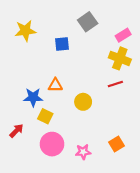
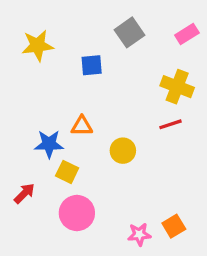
pink rectangle: (123, 35) -> (187, 34), moved
orange square: (116, 144) -> (174, 226), moved
pink star: (83, 152) -> (139, 234), moved

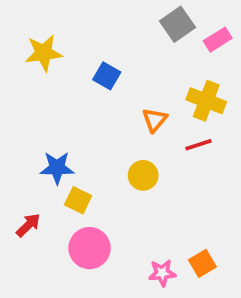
gray square: (129, 32) -> (178, 24), moved
blue square: (92, 65) -> (107, 76), turned 35
orange triangle: (82, 126) -> (155, 120), moved, turned -50

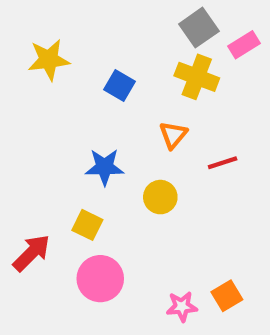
yellow cross: (206, 101) -> (197, 77), moved
blue star: (57, 168) -> (105, 167), moved
red arrow: (28, 225) -> (32, 253), size x1.4

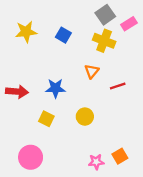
blue square: (120, 85) -> (63, 35), moved
yellow circle: (160, 197) -> (85, 117), moved
red arrow: (32, 253) -> (17, 92), moved, turned 50
pink circle: (100, 279) -> (31, 157), moved

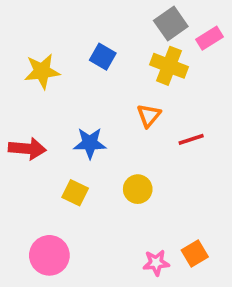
yellow star: (26, 32) -> (42, 71), moved

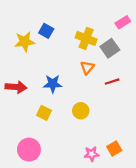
gray square: (171, 23) -> (110, 48), moved
blue square: (103, 57) -> (46, 31), moved
yellow cross: (169, 66) -> (86, 38), moved

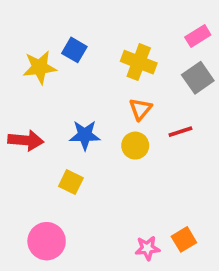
gray square: (110, 48) -> (198, 78), moved
yellow circle: (81, 111) -> (135, 146), moved

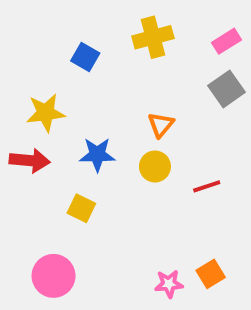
yellow cross: (139, 62) -> (153, 37), moved, turned -36
yellow star: (40, 67) -> (46, 113), moved
red line: (180, 132) -> (207, 186), moved

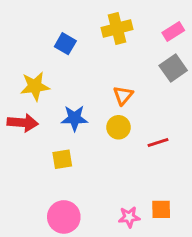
yellow square: (81, 208) -> (62, 159), turned -35
orange square: (211, 274) -> (161, 209), turned 30
pink circle: (54, 276) -> (64, 217), moved

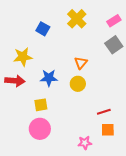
yellow cross: (117, 28) -> (77, 19), turned -30
red line: (158, 142) -> (104, 112), moved
orange square: (161, 209) -> (108, 130), moved
pink circle: (64, 217) -> (40, 129), moved

